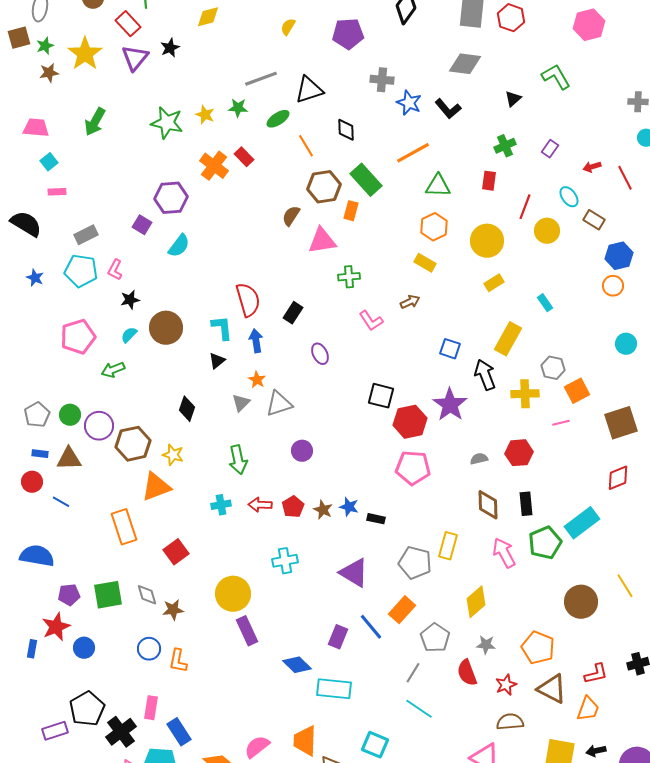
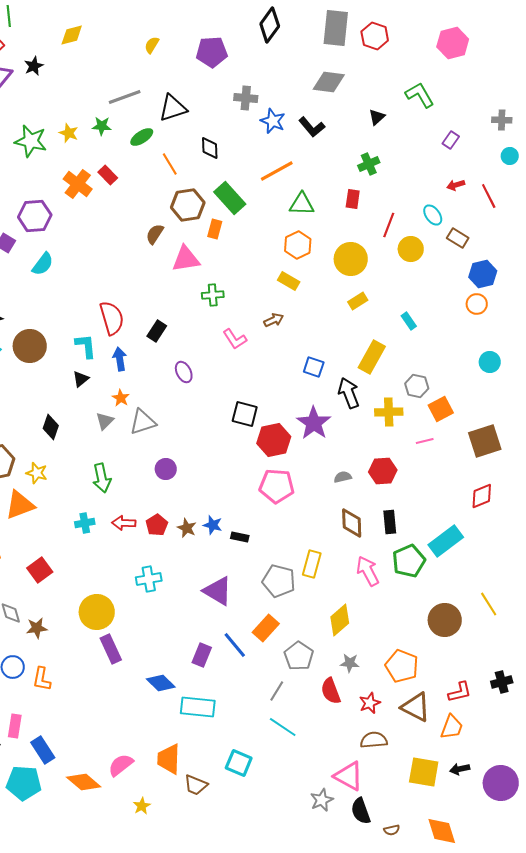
purple rectangle: (550, 149) -> (451, 140), moved

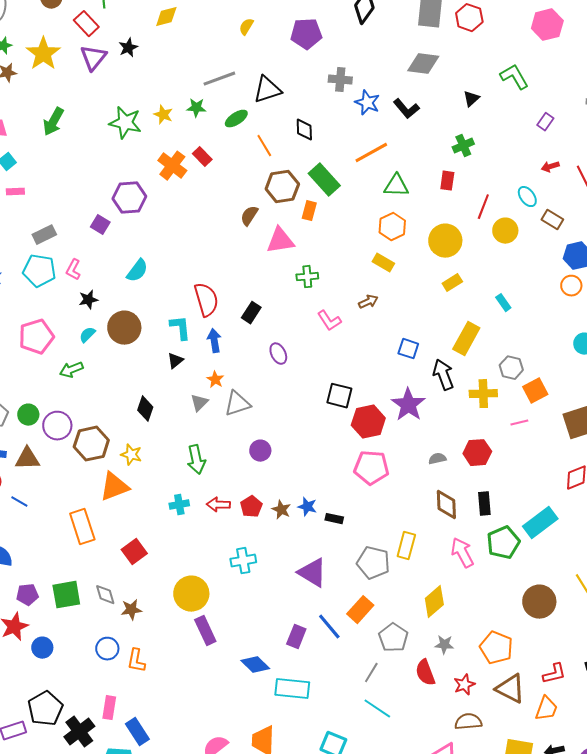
cyan semicircle: (43, 264) -> (137, 271), moved

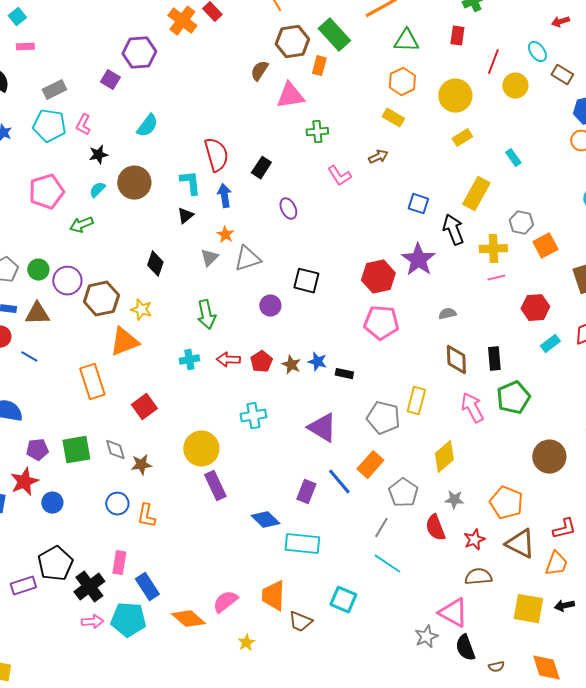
black square: (339, 396) -> (306, 281), moved
pink line: (519, 423) -> (496, 278), moved
red hexagon: (477, 453) -> (535, 308), moved
cyan rectangle: (540, 523) -> (550, 344), moved, size x0.6

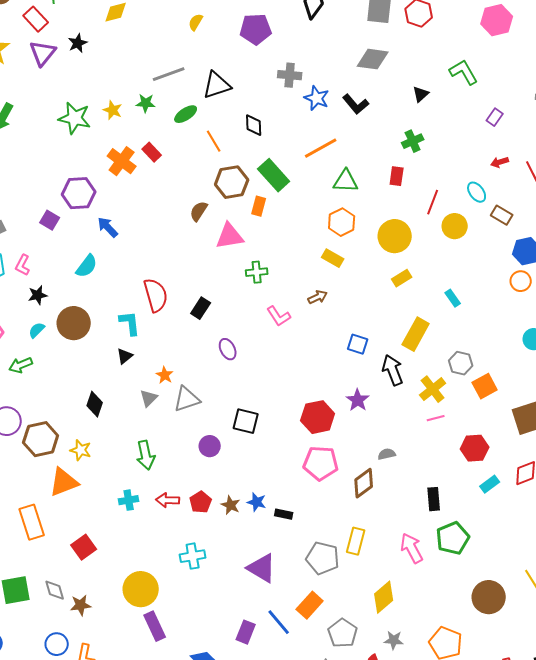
blue arrow: (224, 196) -> (108, 227), moved, turned -35
yellow cross: (493, 249) -> (433, 389), turned -36
purple star: (418, 260) -> (358, 400), size x0.7
brown diamond: (456, 360) -> (364, 483), moved, turned 56

